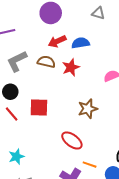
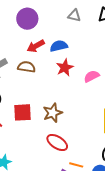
red star: (71, 67) -> (65, 68), moved
brown star: (88, 109) -> (53, 113), moved

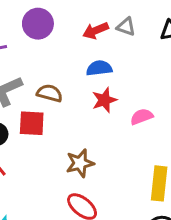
purple circle: (27, 19) -> (38, 24), moved
red arrow: (36, 46) -> (96, 31), moved
red square: (22, 112) -> (32, 123), moved

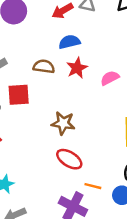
brown semicircle: (50, 93) -> (44, 66), moved
brown star: (80, 163) -> (63, 123), turned 30

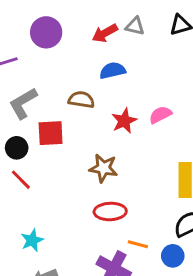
red star: (77, 68) -> (124, 121), moved
red ellipse: (69, 159) -> (110, 211), turned -35

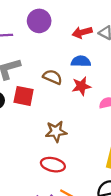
red star: (124, 121) -> (81, 86), moved
brown star: (103, 168) -> (56, 131), turned -30

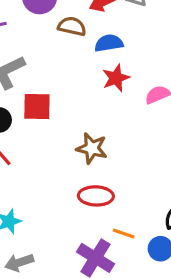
brown semicircle: (52, 77) -> (72, 26), moved
brown star: (56, 131) -> (92, 148), turned 30

